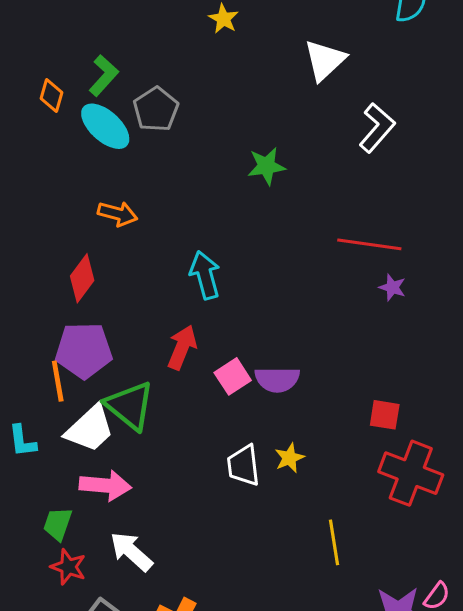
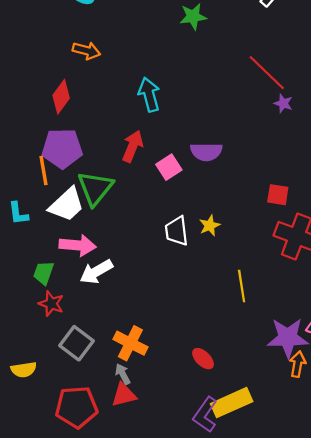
red line: (369, 244) -> (267, 73), turned 36
purple semicircle: (277, 380) -> (206, 152), moved
green triangle: (130, 406) -> (95, 188), turned 30
white arrow: (131, 551) -> (96, 272), moved, turned -72

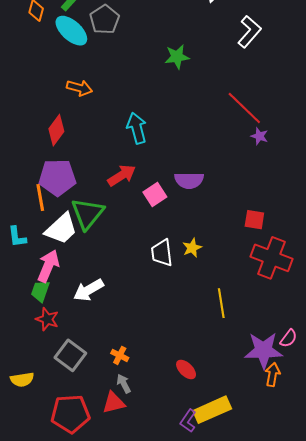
red arrow: (133, 146) -> (122, 175), turned 36
pink arrow: (78, 245) -> (48, 266), moved, turned -72
orange cross: (130, 343) -> (120, 355), size x0.6
gray arrow: (123, 374) -> (124, 384), moved
purple L-shape: (205, 415) -> (188, 421), size x0.7

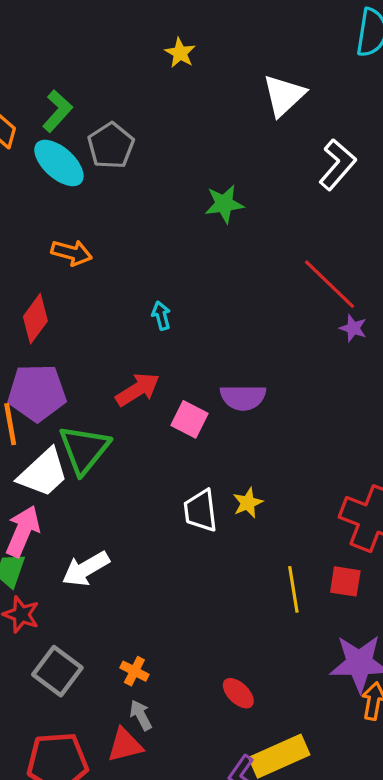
cyan arrow: (137, 128) -> (161, 316), size x0.6
pink square: (155, 195) -> (190, 419), turned -30
red square: (254, 220) -> (345, 581), moved

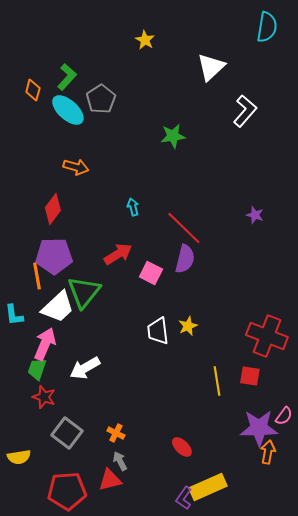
red line: (330, 284) -> (184, 228), moved
purple semicircle: (243, 397) -> (185, 259), turned -76

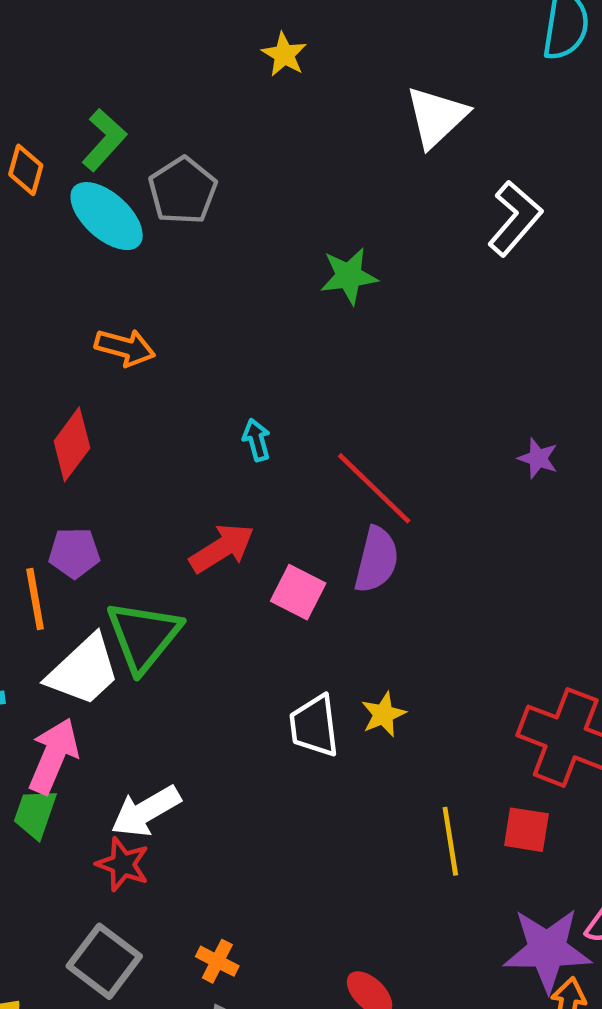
purple pentagon: (54, 256) -> (74, 553), size x0.6
red star: (44, 397) -> (123, 864), moved

